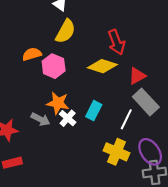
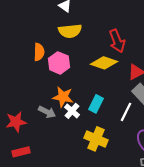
yellow semicircle: (65, 31) -> (70, 31), turned 55
orange semicircle: (32, 54) -> (39, 52), turned 108
yellow cross: (116, 152) -> (96, 139), moved

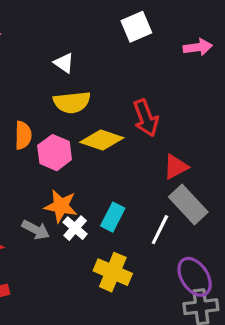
yellow diamond: (104, 63) -> (102, 140), moved

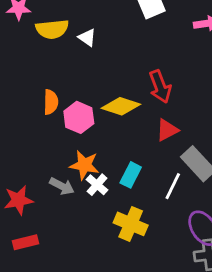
yellow semicircle: (72, 102) -> (52, 29), moved
red triangle: (176, 167) -> (167, 130), moved

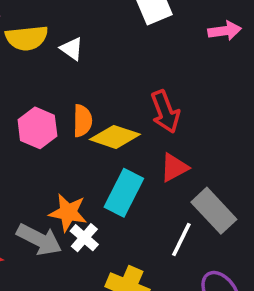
orange semicircle: (51, 102) -> (82, 121), moved
pink hexagon: (79, 117) -> (37, 128), moved
cyan rectangle: (131, 175) -> (124, 193), moved, size x1.4
gray arrow: (62, 186) -> (39, 239), size x1.4

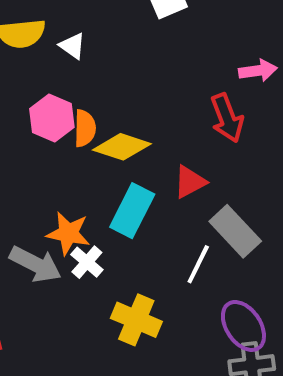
pink arrow: (225, 31) -> (258, 71), moved
red arrow: (165, 112) -> (227, 118), moved
pink hexagon: (37, 128) -> (52, 118), moved

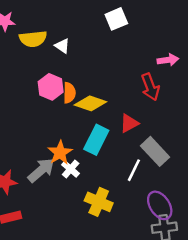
orange star: (68, 233) -> (60, 153), turned 30
gray arrow: (35, 264) -> (41, 170), turned -68

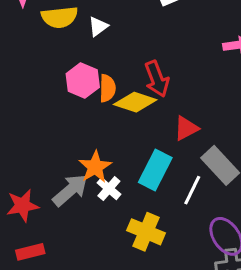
white triangle: (62, 46) -> (98, 26), turned 49
red arrow: (150, 87) -> (157, 79), moved
cyan rectangle: (96, 140) -> (155, 170), moved

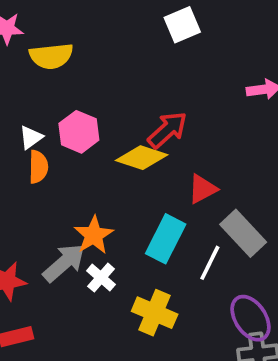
white triangle: (98, 26) -> (31, 137), moved
red arrow: (157, 79) -> (167, 130), turned -111
orange semicircle: (107, 88) -> (38, 167), moved
white cross: (109, 189) -> (101, 278), moved

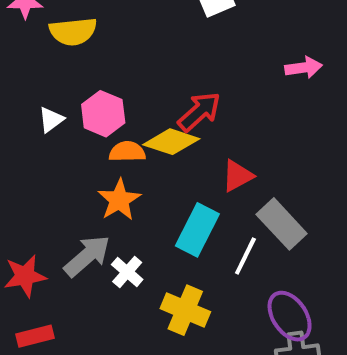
orange semicircle: (38, 167) -> (127, 152), moved, turned -92
orange star: (94, 235) -> (119, 200), moved

